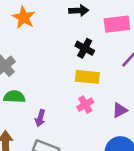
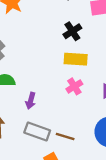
black cross: (85, 48) -> (72, 31), turned 30

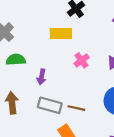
yellow rectangle: (76, 59) -> (61, 33), moved

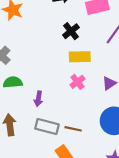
yellow rectangle: (61, 33) -> (80, 57), moved

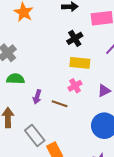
gray rectangle: (47, 127) -> (35, 136), moved, turned 30
brown line: (73, 129) -> (60, 104), moved

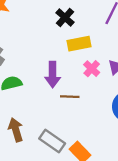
pink cross: (75, 86) -> (92, 69), moved
purple arrow: (37, 97) -> (53, 75), moved, size x1.5

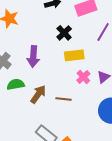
purple arrow: (53, 75) -> (33, 56), moved
brown arrow: (16, 130) -> (38, 94), moved, turned 48

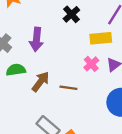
yellow rectangle: (74, 55) -> (101, 38), moved

